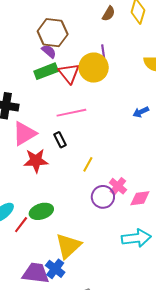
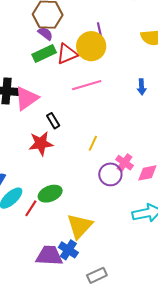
red triangle: (69, 73) -> (67, 54), turned 50
blue arrow: (141, 112) -> (142, 87), turned -63
pink line: (71, 113) -> (87, 85), moved
pink triangle: (24, 133) -> (26, 98), moved
black rectangle: (60, 140) -> (53, 121), moved

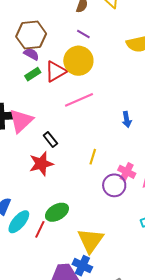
purple line: (99, 29) -> (83, 34), moved, turned -40
green rectangle: (44, 54) -> (33, 74), size x0.7
blue arrow: (142, 87) -> (127, 119), moved

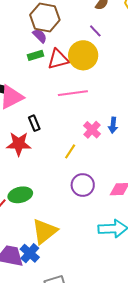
pink cross: (127, 172) -> (92, 130), moved

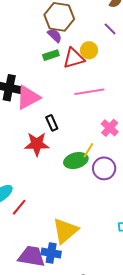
yellow circle: (83, 55) -> (89, 50), moved, size x0.6
purple circle: (83, 185) -> (104, 168), moved
green ellipse: (20, 195) -> (76, 161), moved
blue cross: (30, 253) -> (51, 253), turned -30

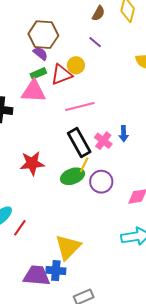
pink triangle: (28, 97) -> (34, 91), moved, turned 36
black rectangle: (52, 123) -> (79, 143), moved, size x1.8

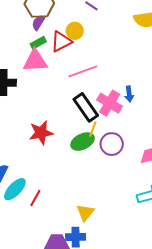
purple semicircle: (40, 54) -> (38, 23), turned -91
pink cross: (103, 141) -> (110, 103), size x1.4
yellow triangle: (68, 247) -> (85, 212), size x0.7

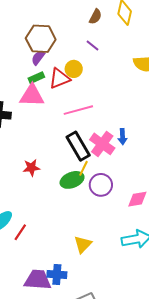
red star: (41, 133) -> (31, 168), size x0.7
yellow triangle: (85, 212) -> (83, 244), moved

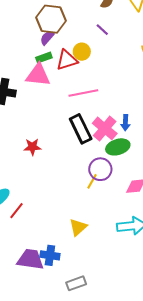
yellow line: (83, 168) -> (92, 181), moved
green ellipse: (72, 180) -> (118, 147), moved

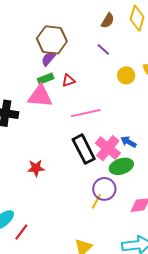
yellow circle: (82, 52) -> (126, 75), moved
red triangle: (67, 60) -> (68, 80), size x0.6
blue arrow: (125, 123) -> (128, 142), turned 119

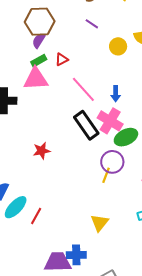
pink line: (86, 113) -> (83, 89), turned 68
blue arrow: (128, 142) -> (116, 94), moved, turned -112

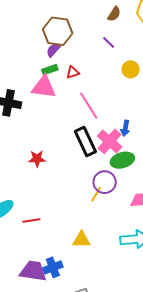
blue arrow: (116, 94) -> (125, 128), moved
red line: (36, 216) -> (31, 220), moved, turned 42
yellow triangle: (100, 223) -> (81, 240), turned 42
blue cross: (76, 255) -> (53, 267), turned -30

